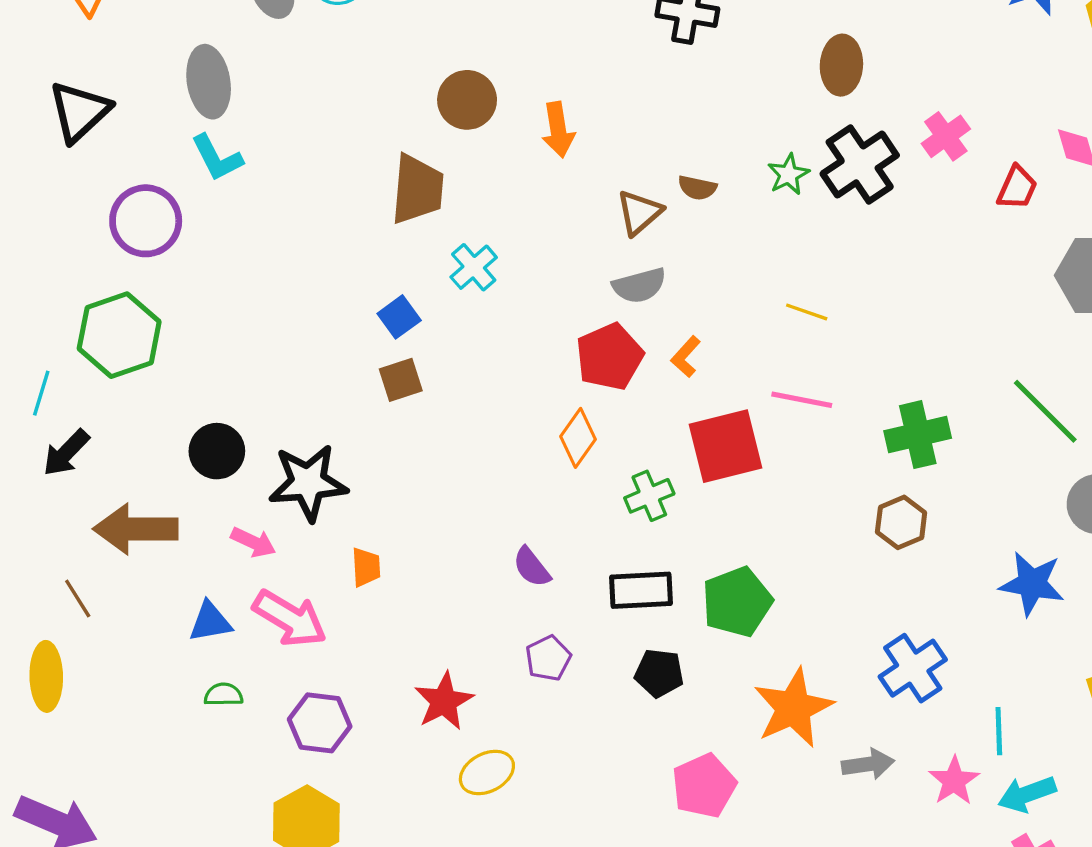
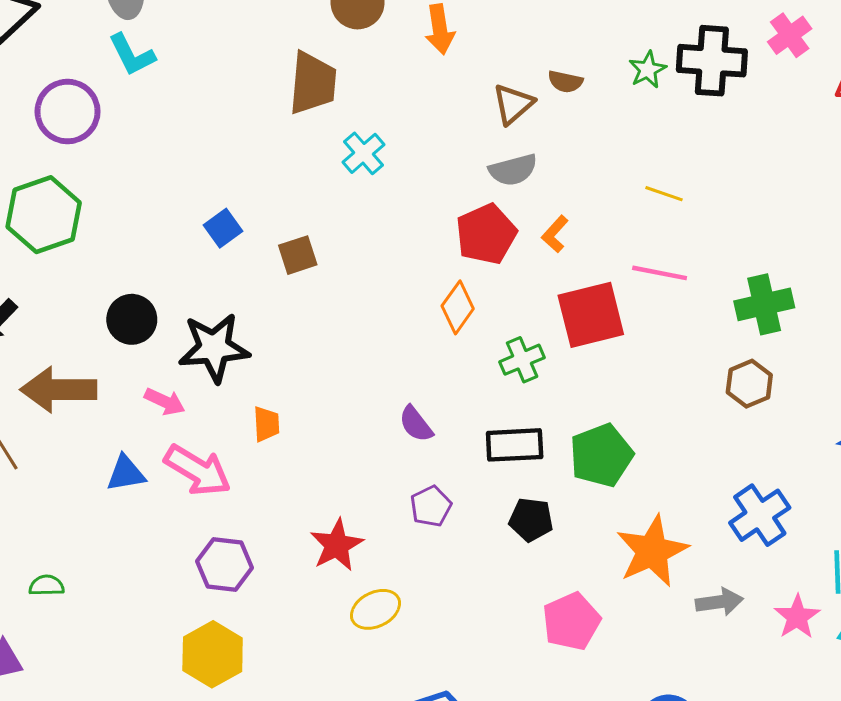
black cross: (860, 164) -> (712, 61), turned 38
blue square: (399, 317) -> (223, 228), moved
green semicircle: (224, 695) -> (47, 585), moved

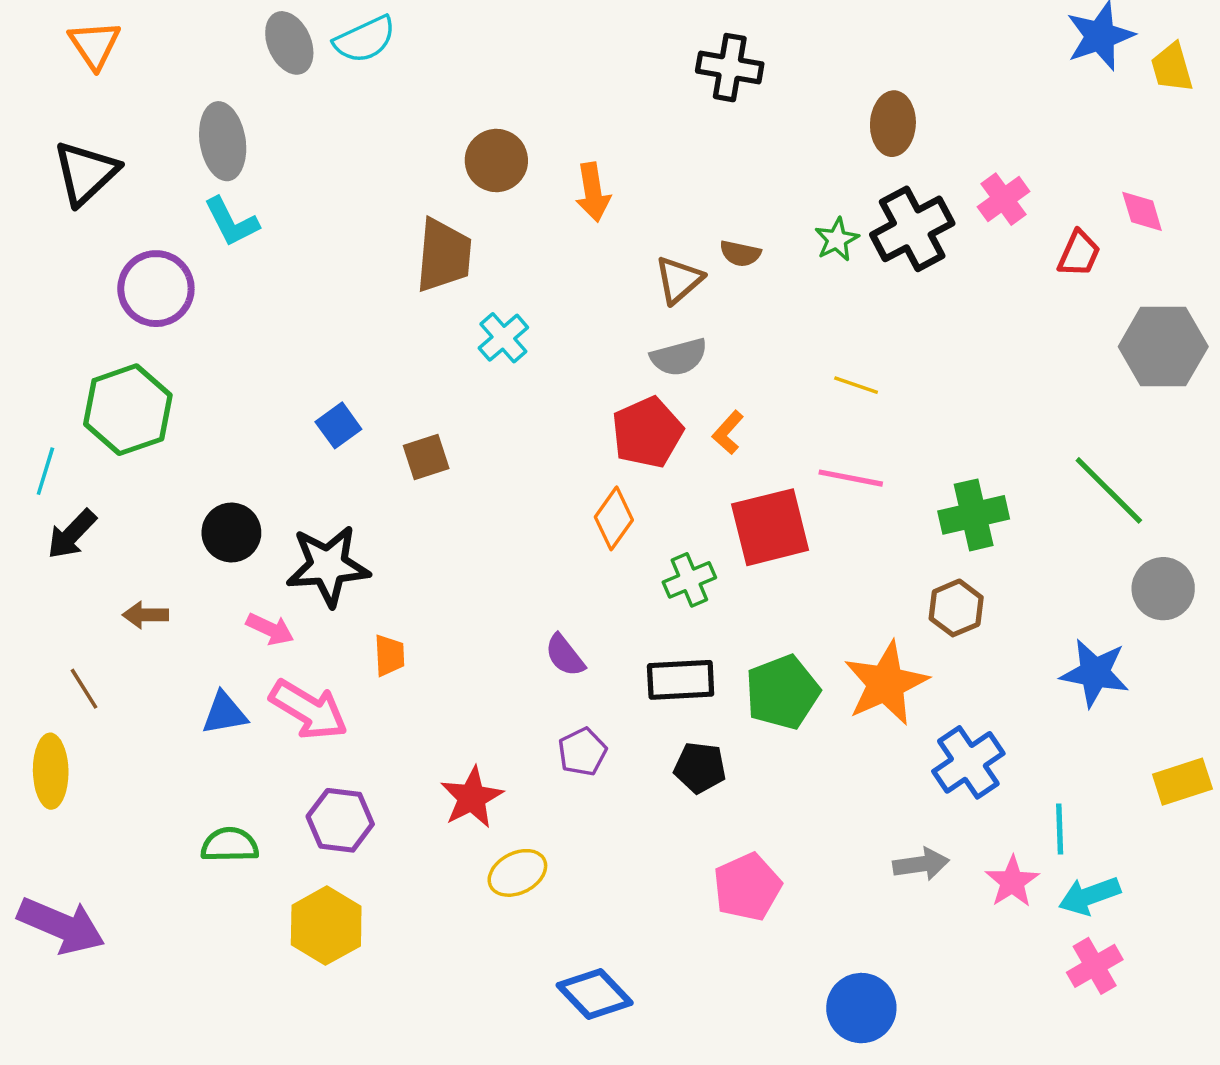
black cross: (712, 61) -> (912, 229), turned -32
brown arrow: (59, 390) -> (145, 615), size x0.5
orange star: (652, 551) -> (886, 683), moved
green semicircle: (47, 585) -> (230, 845), moved, size x1.4

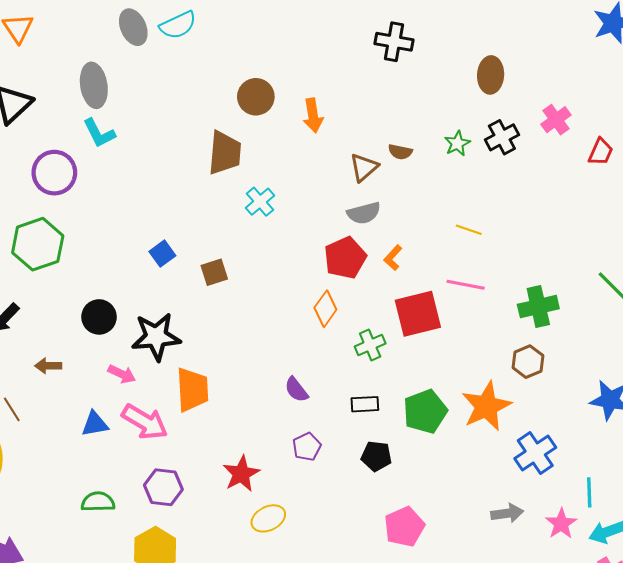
black cross: (912, 229) -> (502, 137), size x0.7
orange trapezoid: (389, 655) -> (192, 390), size x1.8
black rectangle: (681, 680) -> (365, 404), size x0.7

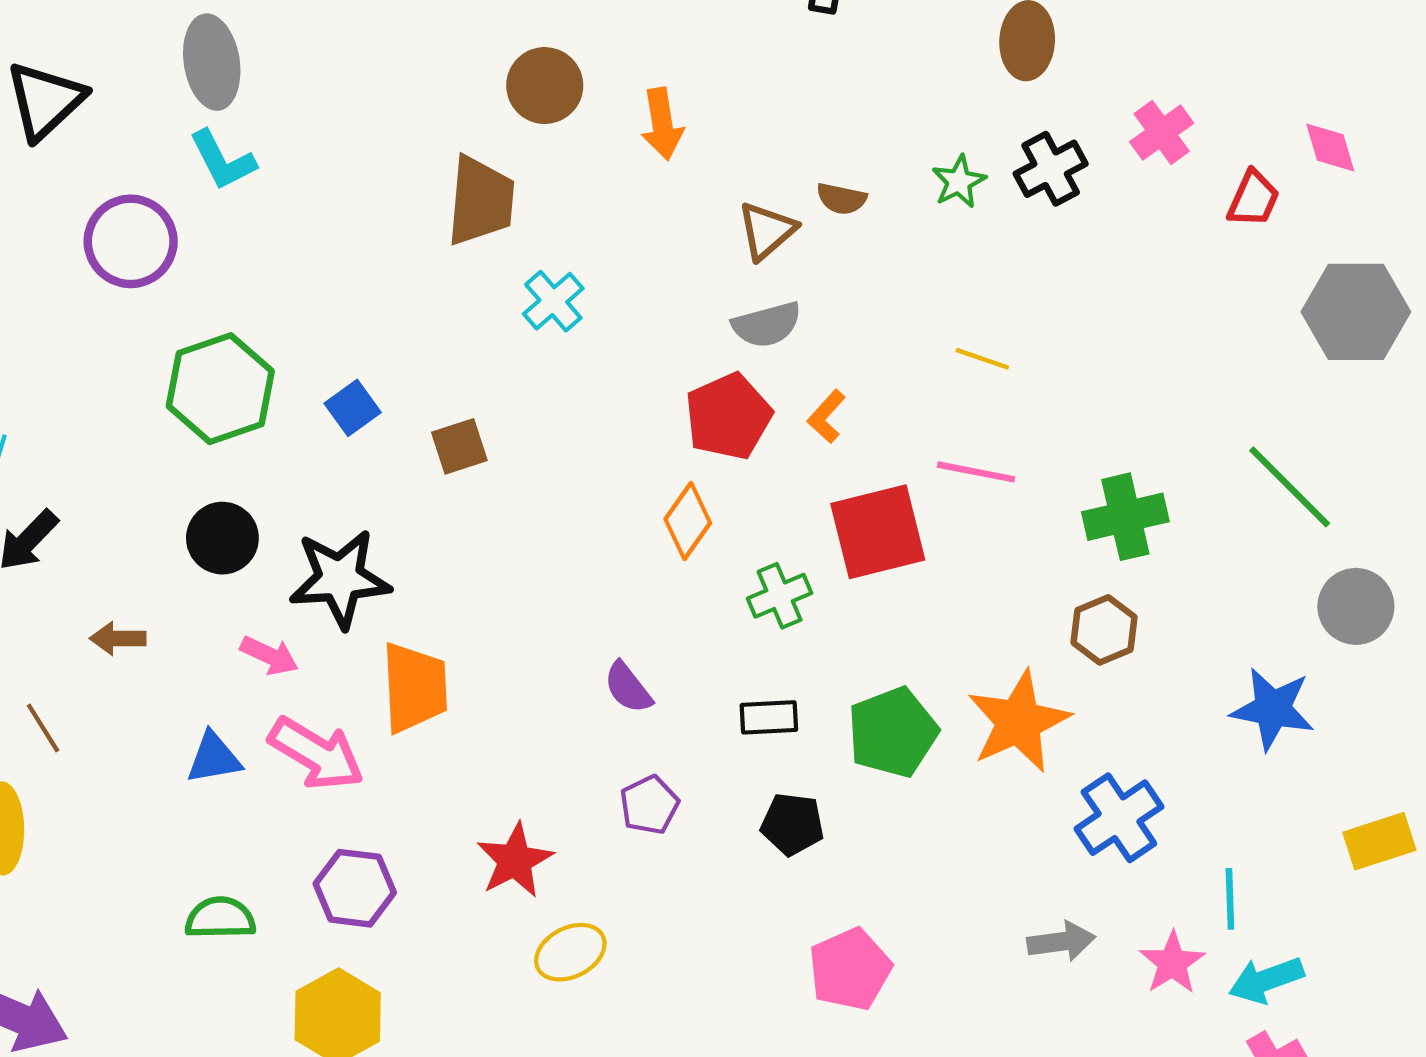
green hexagon: (38, 244) -> (220, 389), moved

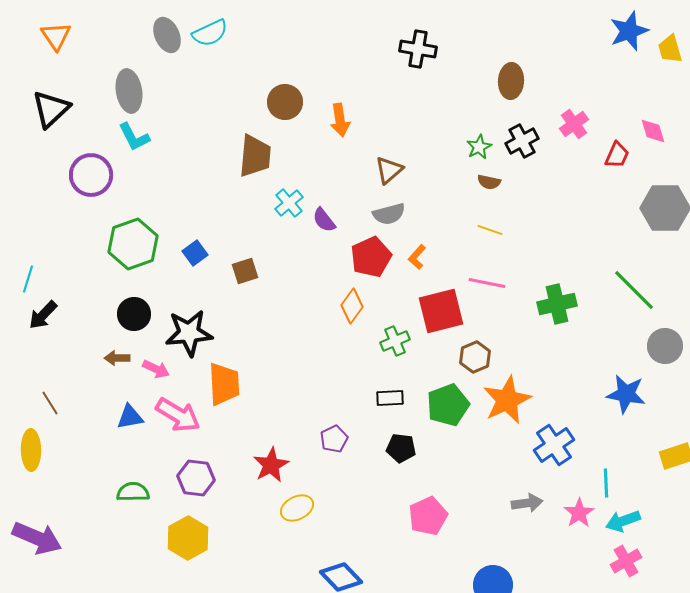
brown semicircle: (841, 199) -> (489, 182), moved
brown hexagon: (1104, 630) -> (475, 357), moved
brown arrow: (118, 638) -> (117, 358), moved
purple semicircle: (628, 688) -> (324, 220), moved

